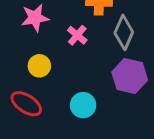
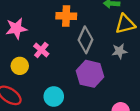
pink cross: (77, 35) -> (41, 50), moved

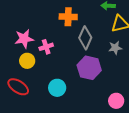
pink star: (16, 28) -> (24, 39), moved
pink cross: (41, 50) -> (46, 47), turned 32

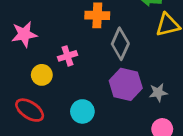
pink star: (24, 39) -> (24, 34), moved
gray star: (115, 48) -> (158, 92), moved

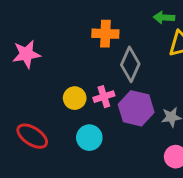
pink cross: (68, 56) -> (104, 97), moved
yellow circle: (42, 75) -> (75, 98), moved

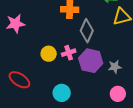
cyan circle: (89, 138) -> (62, 93), moved

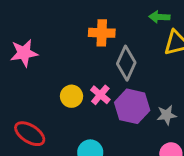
pink cross: (69, 53) -> (100, 95), turned -32

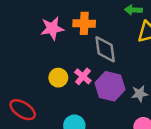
pink star: (24, 53) -> (52, 28), moved
gray diamond: (126, 63) -> (105, 49), turned -32

